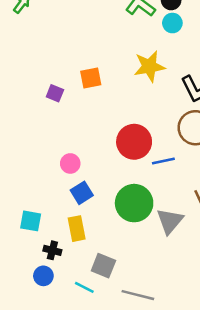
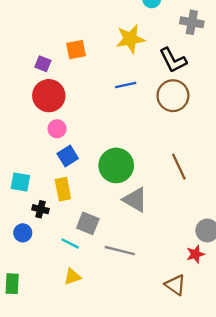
red circle: (134, 142) -> (49, 96), moved
blue line: (163, 161) -> (126, 85), moved
gray triangle: (170, 221) -> (135, 200), moved, turned -40
blue circle: (43, 276) -> (23, 233), moved

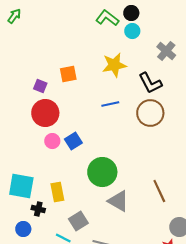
gray cross: (192, 22) -> (166, 51), turned 30
blue square: (68, 156) -> (73, 141), moved
brown line: (179, 167) -> (159, 191), moved
cyan square: (20, 182) -> (21, 186), size x1.5
gray square: (88, 223) -> (78, 221), turned 36

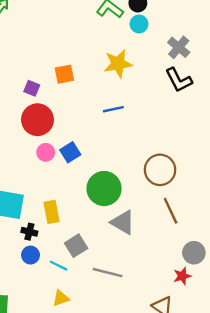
black L-shape: (150, 83) -> (179, 80), moved
brown circle: (150, 113) -> (160, 170), moved
blue circle: (23, 229) -> (31, 255), moved

